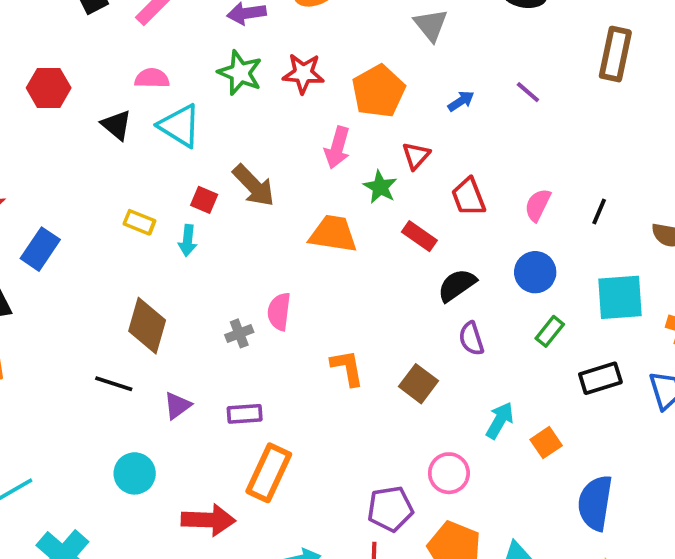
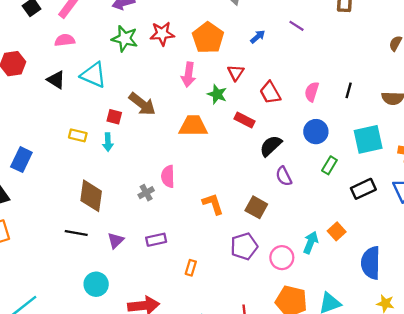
pink semicircle: (152, 78) -> (65, 40), moved
cyan arrow: (500, 420) -> (311, 243), moved
orange rectangle: (269, 473) -> (191, 268), moved, size x0.5
purple pentagon: (390, 509) -> (244, 246), moved

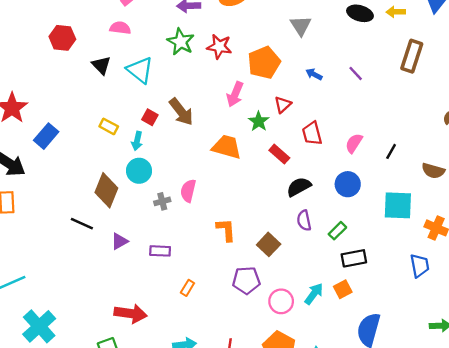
blue arrow: (258, 37) -> (314, 74), turned -126
green rectangle: (329, 165) -> (337, 231), moved
black rectangle: (363, 189) -> (354, 258), moved
cyan circle: (96, 284) -> (139, 171), moved

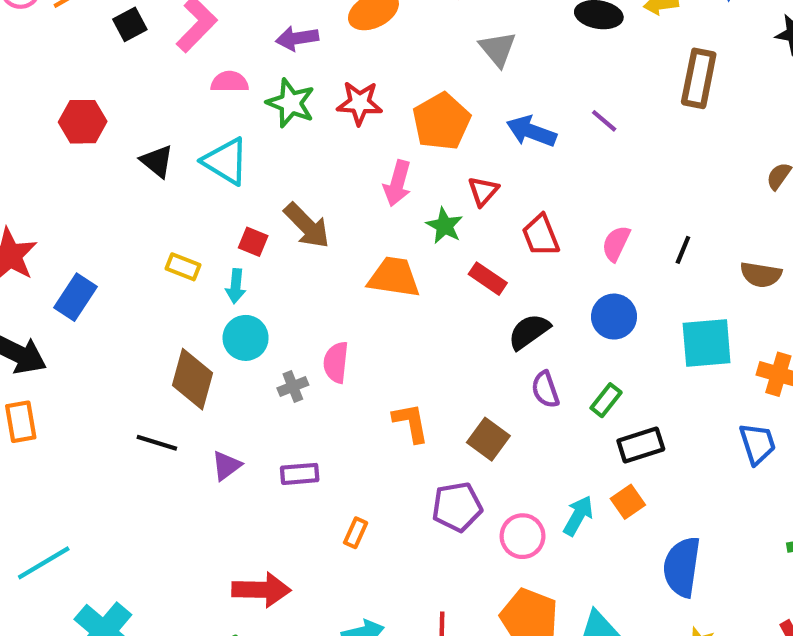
pink semicircle: (120, 28) -> (230, 82), moved
blue arrow: (314, 74) -> (531, 131), size x1.6

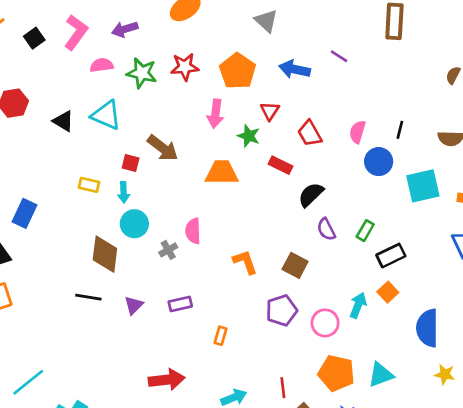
purple arrow: (297, 38) -> (125, 29), moved
blue circle: (614, 317) -> (379, 162), moved

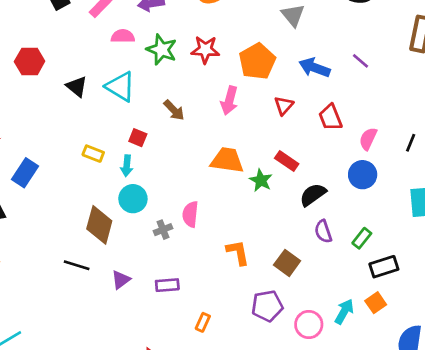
red trapezoid: (310, 133) -> (330, 117), moved
green star: (249, 136) -> (261, 180), moved
brown arrow: (163, 148) -> (174, 110), moved, size x0.7
blue circle: (379, 162) -> (363, 175), moved

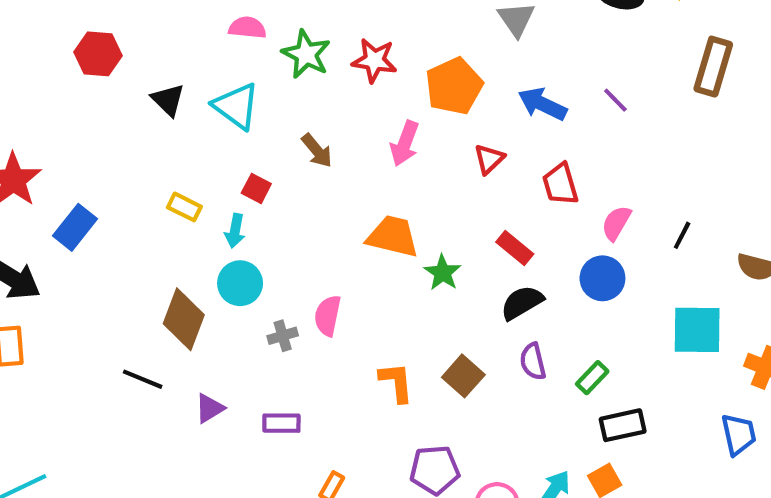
red rectangle: (287, 161) -> (515, 248), moved
brown square: (287, 263) -> (463, 376), moved

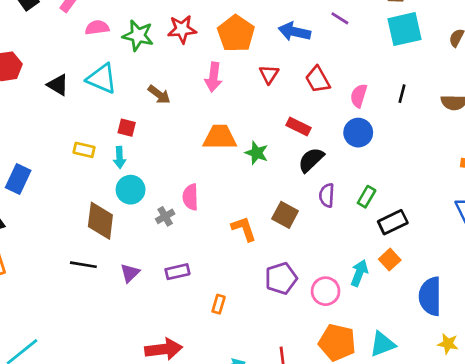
cyan square: (697, 330) -> (404, 29), moved
purple semicircle: (533, 361) -> (327, 195), turned 30

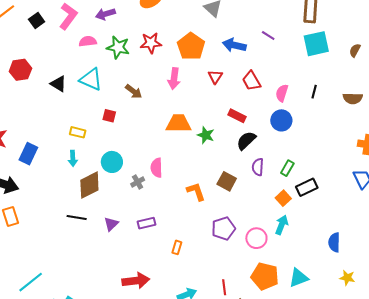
cyan arrow: (120, 157) -> (73, 158), moved
brown diamond: (100, 221) -> (89, 185), turned 56
orange square: (390, 260) -> (283, 198), moved
blue semicircle: (430, 296) -> (334, 242), size x0.7

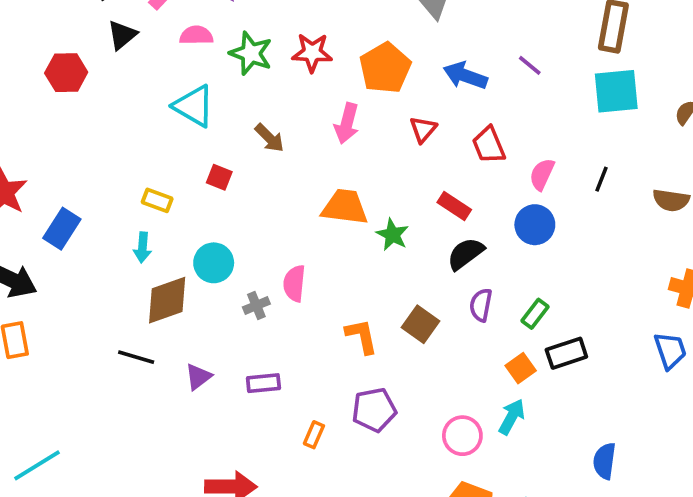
black triangle: (58, 84) -> (122, 35), moved, turned 42
purple pentagon: (223, 228) -> (374, 410), moved

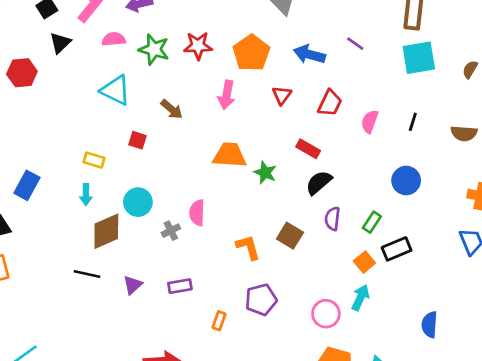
red trapezoid: (489, 145) -> (330, 103), turned -128
blue circle: (535, 225) -> (406, 181), moved

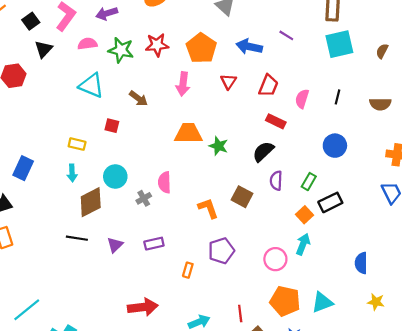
red rectangle: (308, 149) -> (276, 121), moved

